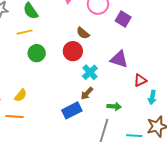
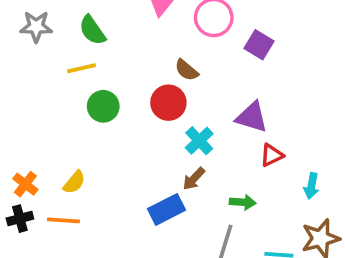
red triangle: (140, 80) -> (272, 155), moved

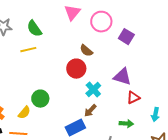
green circle: (103, 106) -> (40, 99), moved
green arrow: (243, 202) -> (126, 124), moved

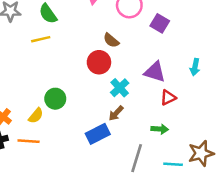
cyan arrow: (155, 115) -> (195, 67), moved

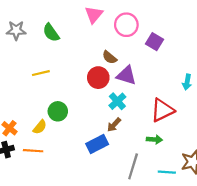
yellow line: (41, 39) -> (41, 73), moved
purple triangle: (155, 72) -> (126, 75), moved
red triangle: (168, 97) -> (162, 110), size x1.6

